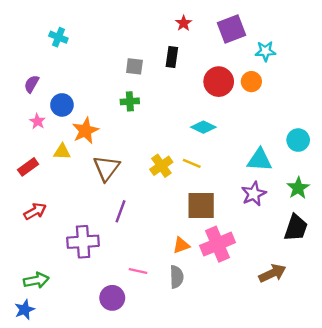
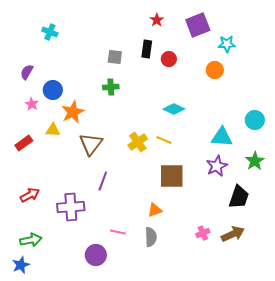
red circle: (219, 82) -> (169, 59), moved, size x0.6
red arrow: (35, 211) -> (30, 195), moved
black trapezoid: (296, 228) -> (239, 197), moved
pink cross: (217, 244) -> (203, 233), moved, size x0.5

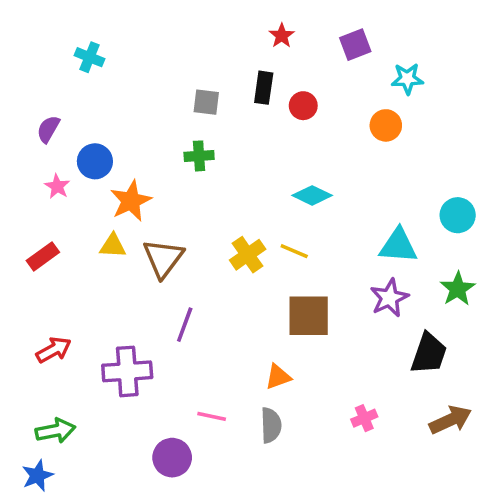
purple square: (198, 25) -> (355, 45), size x0.7
yellow triangle: (53, 130) -> (113, 246), moved
brown arrow: (233, 234) -> (450, 420), moved

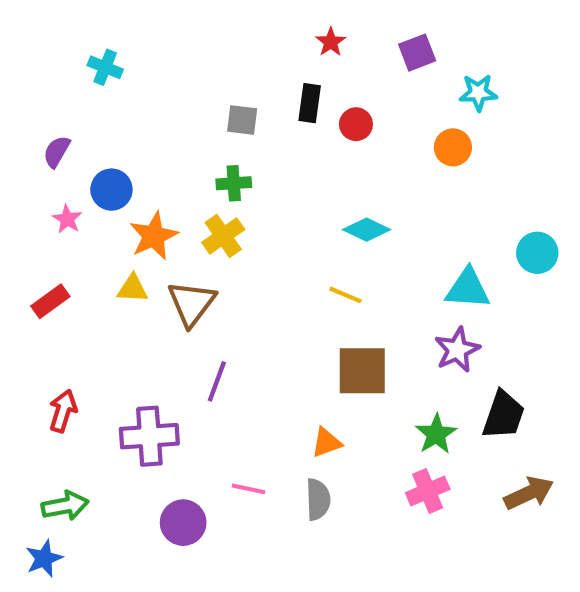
yellow cross: (248, 255) -> (223, 236), moved
green star: (458, 289) -> (436, 434), moved
red arrow: (54, 350) -> (63, 411), turned -44
pink cross: (364, 418) -> (428, 491), size x1.4
purple circle: (172, 458) -> (183, 523), moved

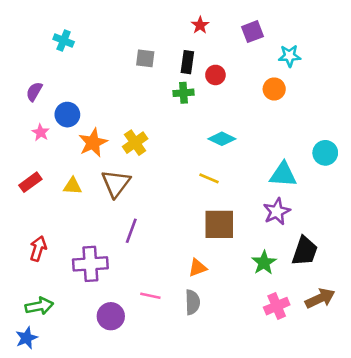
gray square: (242, 120) -> (145, 58), moved
green cross: (234, 183) -> (184, 93), moved
yellow triangle: (133, 289) -> (72, 186), moved
pink cross: (428, 491) -> (277, 306), moved

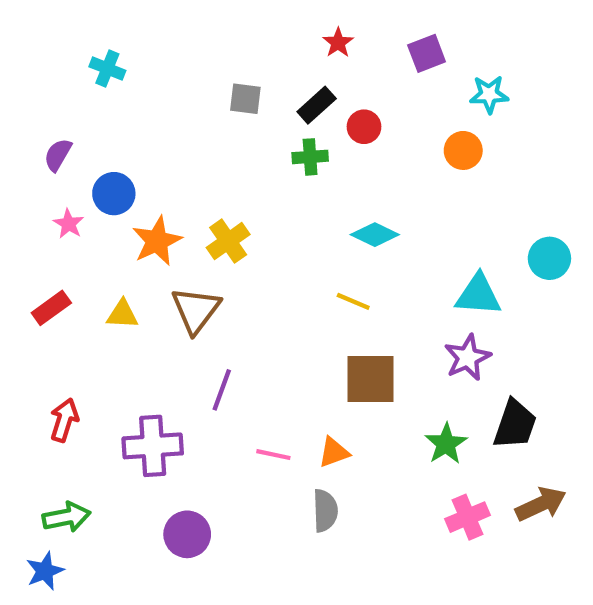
black rectangle: (187, 62) -> (317, 105), turned 40
pink line: (150, 296) -> (273, 455), moved

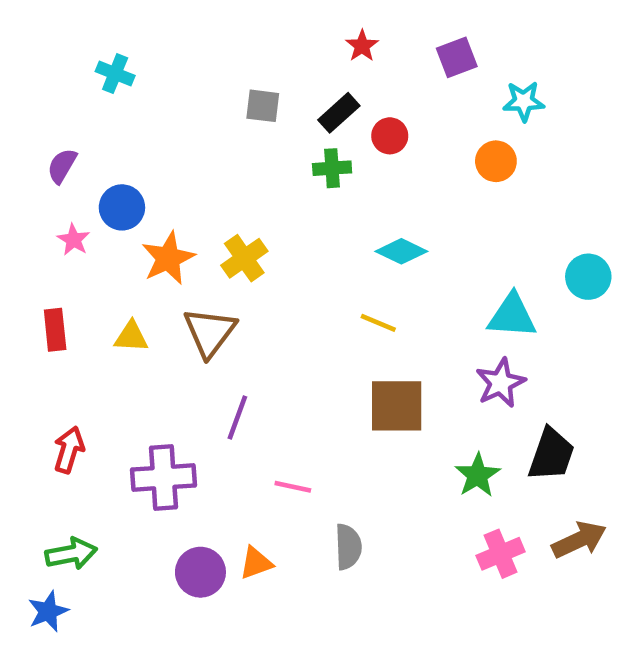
red rectangle: (51, 308) -> (55, 330), turned -60
orange triangle: (334, 452) -> (256, 563), moved

